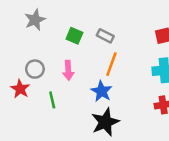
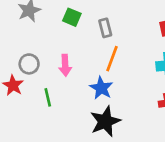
green square: (74, 36) -> (72, 17), moved
gray rectangle: (105, 36) -> (105, 28), turned 49

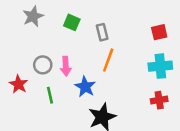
gray circle: (29, 64) -> (43, 65), moved
blue star: (101, 88) -> (85, 87), moved

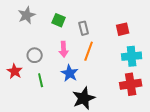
red square: (159, 32) -> (123, 29), moved
pink arrow: (66, 66) -> (64, 49), moved
red cross: (159, 100) -> (131, 84), size x1.5

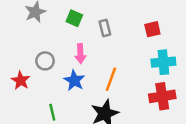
orange line: (89, 51) -> (111, 79), moved
blue star: (70, 73) -> (74, 80), moved
green line: (41, 80) -> (52, 112), moved

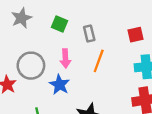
gray circle: (45, 61) -> (31, 66), size x1.5
orange line: (111, 79) -> (99, 61), moved

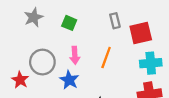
gray rectangle: (89, 33) -> (115, 21), moved
red square: (136, 35) -> (141, 33), size x1.5

